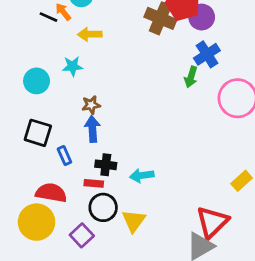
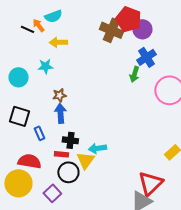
yellow triangle: (134, 221) -> (85, 160), moved

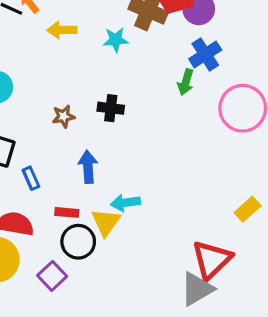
cyan star: (45, 66) -> (116, 40), moved
blue arrow: (60, 113) -> (88, 167), moved
black cross: (70, 140) -> (111, 108), moved

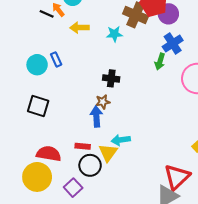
brown star: (64, 116) -> (103, 102), moved
blue rectangle: (31, 178) -> (56, 59), moved

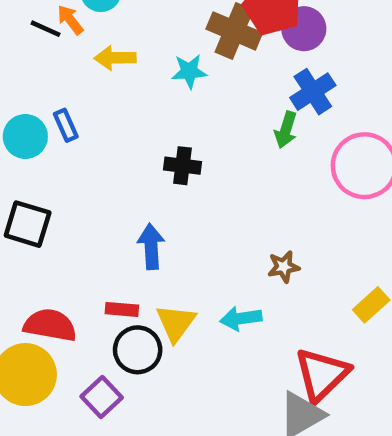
brown star: (103, 102) -> (284, 267), moved
cyan arrow: (121, 140) -> (241, 318), moved

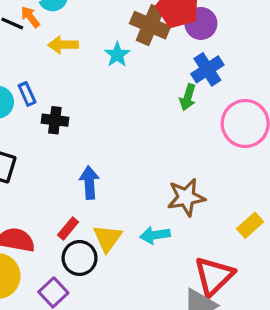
cyan star: (189, 71) -> (117, 55), turned -30
black cross: (183, 166) -> (55, 120), moved
brown star: (284, 267) -> (186, 197), size x1.6
red rectangle: (122, 309) -> (68, 228), turned -55

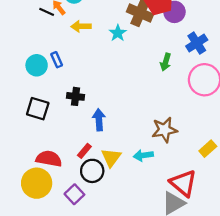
blue cross: (207, 69) -> (197, 43), moved
black cross: (55, 120) -> (76, 96), moved
red triangle: (214, 276) -> (183, 183), turned -36

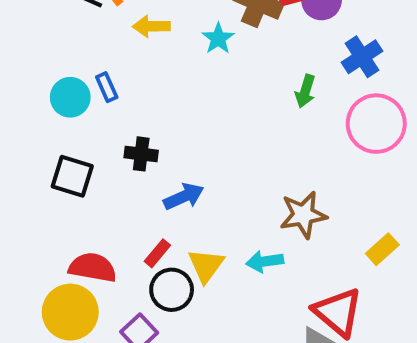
blue arrow: (99, 120) -> (184, 197), turned 70

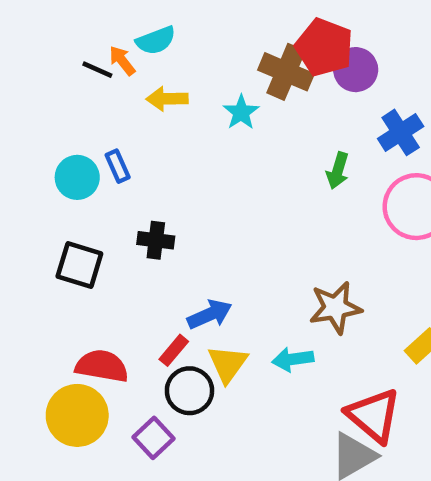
blue arrow: (184, 197) -> (210, 314), moved

